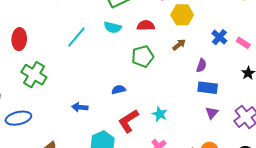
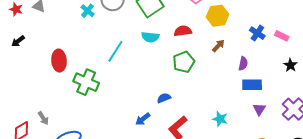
green cross: (34, 75) -> (86, 82), moved
blue arrow: (80, 107) -> (143, 119), moved, turned -35
cyan star: (160, 114) -> (220, 119), moved

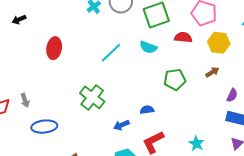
red semicircle: (183, 31) -> (183, 37), moved
green cross: (86, 82) -> (92, 97), moved

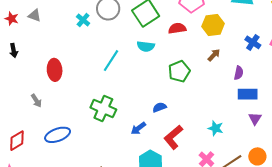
black arrow: (19, 20) -> (14, 51), turned -64
gray arrow: (25, 100) -> (36, 101), moved
blue ellipse: (44, 127) -> (58, 135), moved

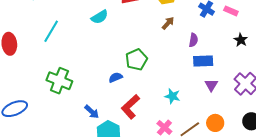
cyan semicircle: (146, 46) -> (100, 17), turned -36
cyan line: (111, 61) -> (51, 31), moved
green pentagon: (179, 71) -> (136, 60), moved
blue arrow: (138, 128) -> (92, 112), moved, turned -98

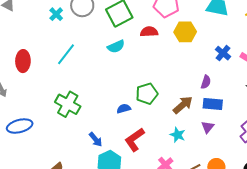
brown arrow: (168, 23) -> (183, 105), moved, size x1.5
purple triangle: (211, 85) -> (208, 127), moved

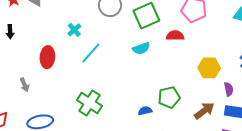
cyan cross: (56, 14) -> (74, 30), moved
yellow hexagon: (185, 32) -> (209, 68), moved
purple semicircle: (206, 82) -> (229, 89), turned -32

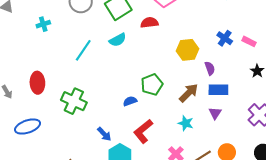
cyan cross: (74, 30) -> (43, 24), moved, turned 32
cyan line: (91, 53) -> (83, 50), moved
red ellipse: (47, 57) -> (37, 83), moved

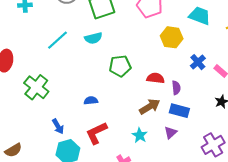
red semicircle: (149, 23) -> (156, 78), moved
yellow hexagon: (187, 50) -> (172, 37), moved
green pentagon: (152, 85) -> (120, 66), moved

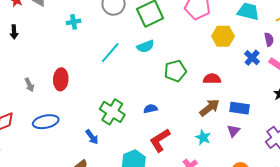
green cross: (36, 87) -> (112, 112), moved
purple semicircle: (176, 88) -> (269, 39), moved
blue arrow: (58, 126) -> (92, 137), moved

